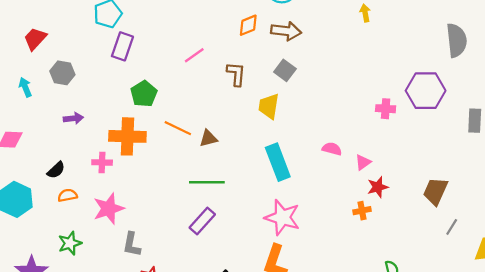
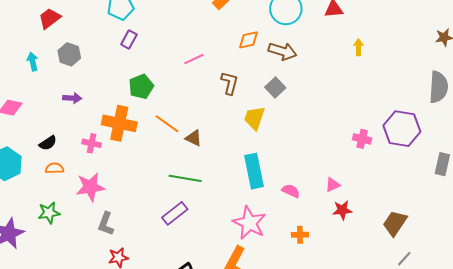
purple rectangle: (122, 46) -> (129, 39), size x0.7
brown triangle: (208, 138) -> (194, 138), turned 30
pink semicircle: (332, 149) -> (291, 191), moved
orange cross: (362, 211) -> (300, 235), moved

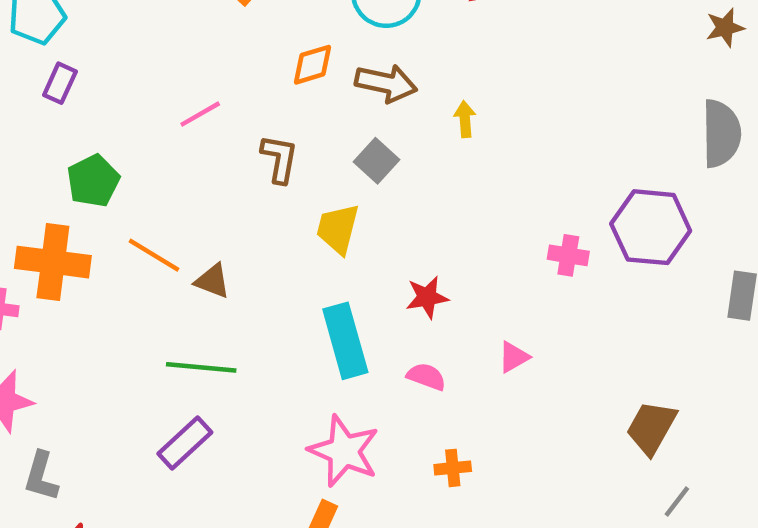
yellow arrow: (359, 47) -> (465, 119), moved
red star: (342, 210) -> (427, 297), moved

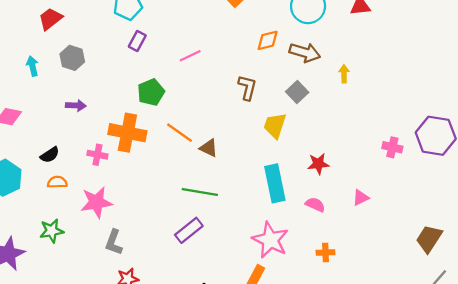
pink line: (200, 114) -> (190, 56), moved

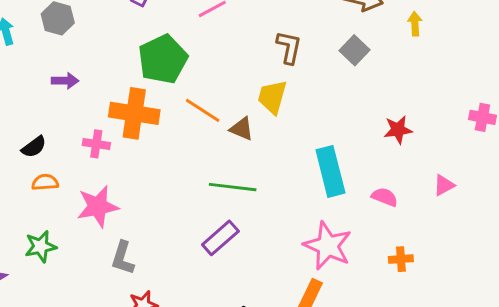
green pentagon: (151, 92) -> (163, 59), size x1.4
yellow trapezoid: (275, 126) -> (272, 97), moved
red star: (318, 164) -> (398, 130), moved

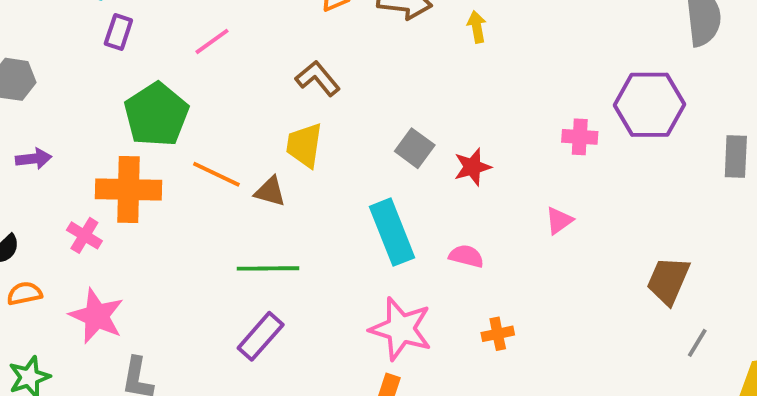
brown L-shape: (289, 47) -> (318, 78), turned -44
gray square: (355, 50) -> (415, 148), moved
pink cross: (96, 144) -> (84, 235), turned 30
pink triangle: (444, 185) -> (559, 221), moved
pink star: (98, 206) -> (97, 316), turned -30

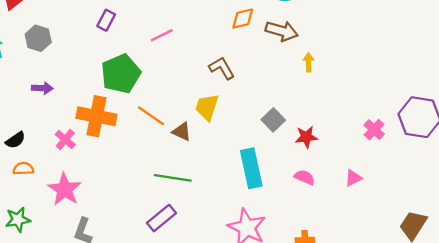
yellow arrow: (477, 27) -> (309, 62), moved
pink cross: (580, 137) -> (374, 130), turned 30
pink semicircle: (466, 256) -> (305, 177), moved

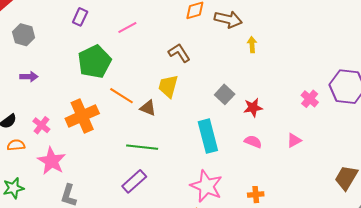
orange cross: (96, 116) -> (82, 116), moved, turned -32
pink cross: (65, 140) -> (41, 125), moved

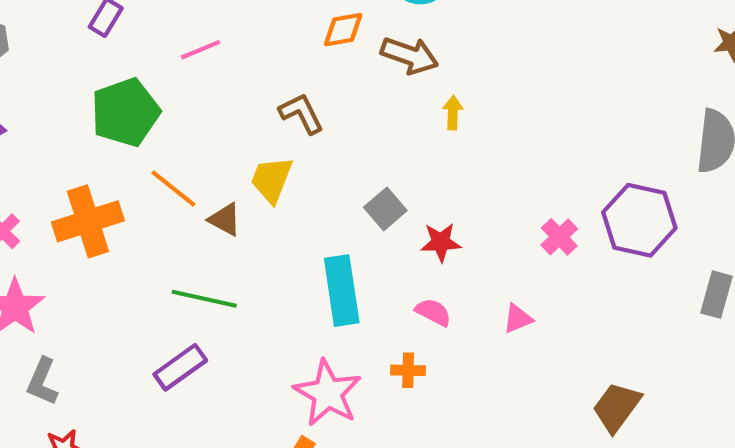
orange cross: (256, 195) -> (408, 370), moved

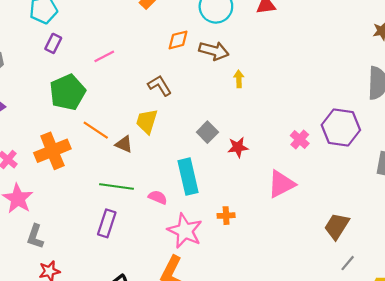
pink semicircle: (433, 312) -> (158, 197), moved
pink triangle: (518, 319) -> (281, 184), size x1.8
purple rectangle: (180, 367) -> (107, 223), turned -32

